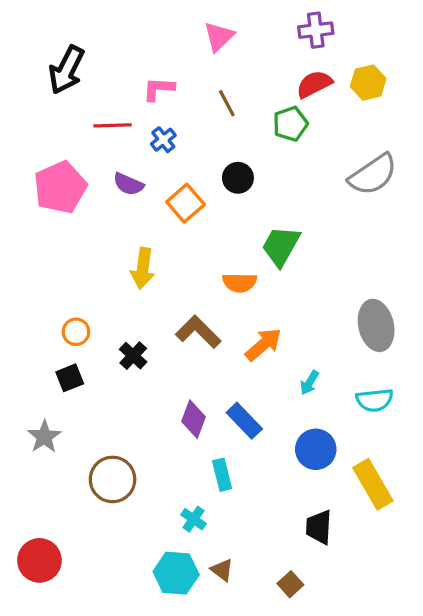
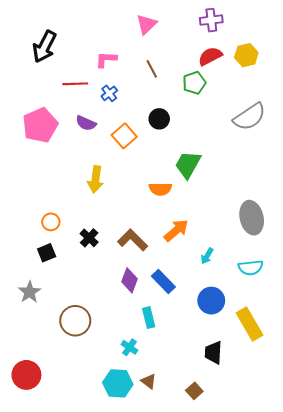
brown L-shape: (198, 332) -> (133, 240), moved

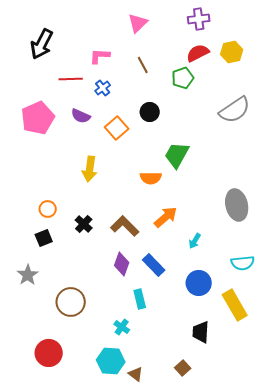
cyan semicircle: (251, 268) -> (243, 263), moved
red circle: (26, 375) -> (49, 353), moved
brown triangle: (149, 381) -> (136, 374), moved

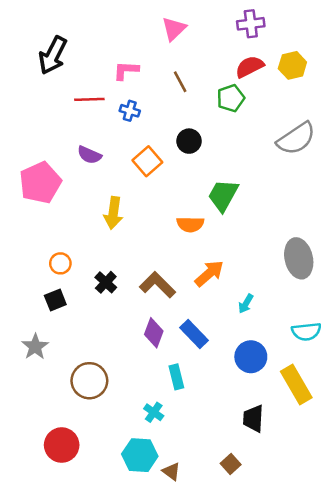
blue cross: (103, 88) -> (130, 111), turned -35
purple semicircle: (81, 116) -> (89, 155), moved
pink pentagon: (38, 118) -> (40, 183), moved

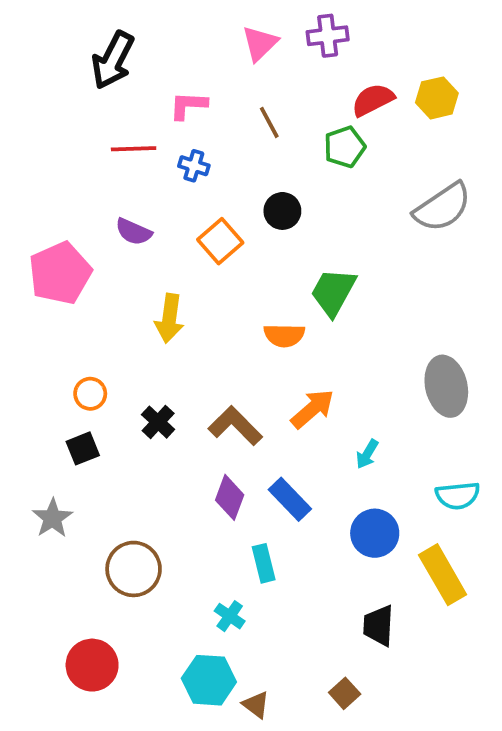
purple cross: (251, 24) -> (328, 36), moved
black arrow: (53, 55) -> (113, 60), moved

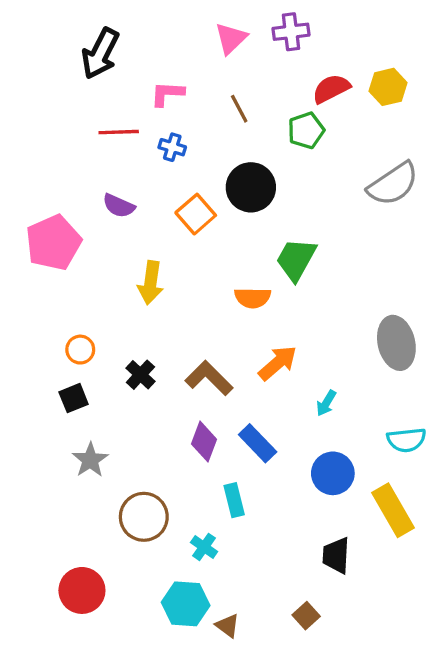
black circle: (282, 211) -> (251, 187), size x1.5
gray star: (53, 518) -> (90, 460), moved
brown circle: (134, 569) -> (144, 517), moved

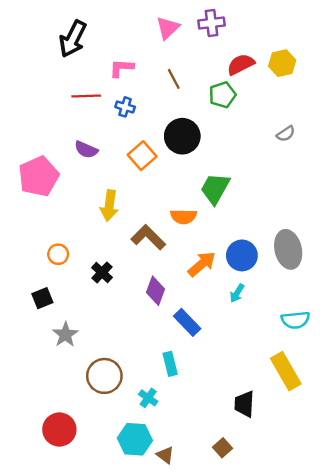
gray semicircle: (393, 184) -> (286, 134), size x0.5
brown L-shape: (209, 378) -> (148, 237), moved
black square: (74, 398) -> (42, 298), moved
purple diamond: (204, 442) -> (156, 291), moved
blue circle: (333, 473) -> (242, 255), moved

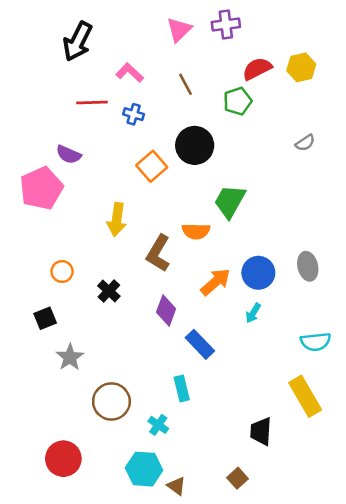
pink L-shape: (121, 68) -> (130, 73), turned 40
purple semicircle: (86, 150) -> (69, 154), moved
brown L-shape: (148, 237) -> (158, 253), turned -104
gray ellipse: (288, 249) -> (308, 266), size x0.7

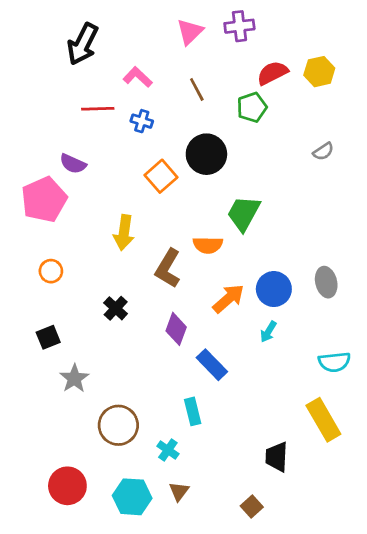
orange circle: (62, 271) -> (51, 271), moved
cyan hexagon: (144, 469) -> (132, 497), moved
brown triangle: (176, 486) -> (179, 491), moved, turned 30

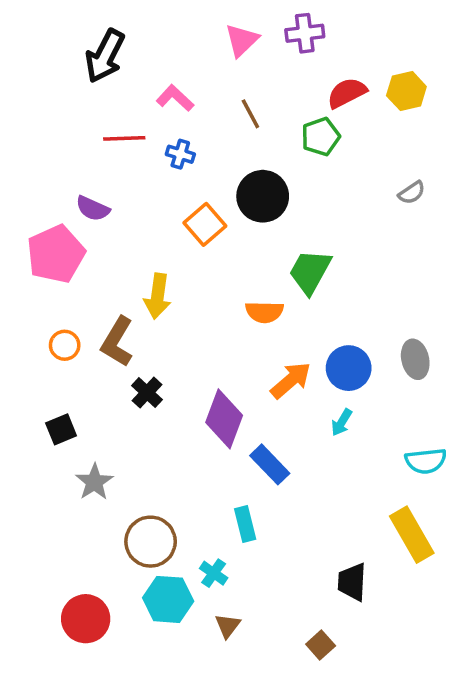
brown L-shape: (168, 268) -> (117, 342), moved
purple diamond: (176, 329) -> (224, 419), size x1.4
cyan hexagon: (132, 497) -> (168, 599), moved

